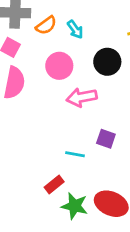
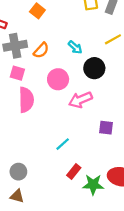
cyan arrow: (75, 29) -> (75, 47), moved
cyan line: (75, 154) -> (63, 144), moved, turned -40

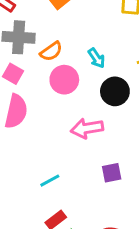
pink circle: (58, 79) -> (64, 80), moved
purple square: (106, 128) -> (112, 173), turned -32

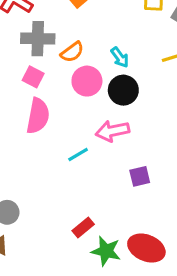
black circle: (115, 91) -> (123, 90), moved
cyan line: (50, 181) -> (78, 155), moved

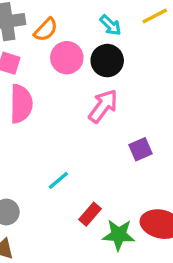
cyan arrow: (120, 57) -> (110, 25), moved
pink arrow: (112, 131) -> (103, 106), turned 148
cyan line: (78, 155) -> (58, 180), moved

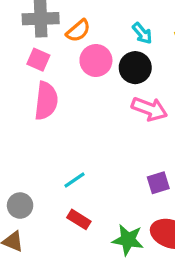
pink arrow: (103, 106) -> (149, 109), moved, turned 68
purple square: (141, 149) -> (158, 183), moved
red rectangle: (90, 214) -> (79, 219), moved, turned 75

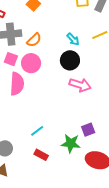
pink circle: (96, 61) -> (31, 63), moved
green star: (128, 240) -> (71, 143), moved

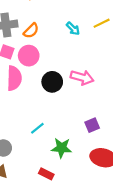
black circle: (70, 60) -> (52, 82), moved
green star: (71, 143) -> (61, 148), moved
red rectangle: (41, 155) -> (46, 174), moved

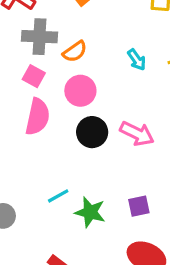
pink circle: (29, 56) -> (80, 91), moved
green star: (61, 148) -> (90, 212), moved

